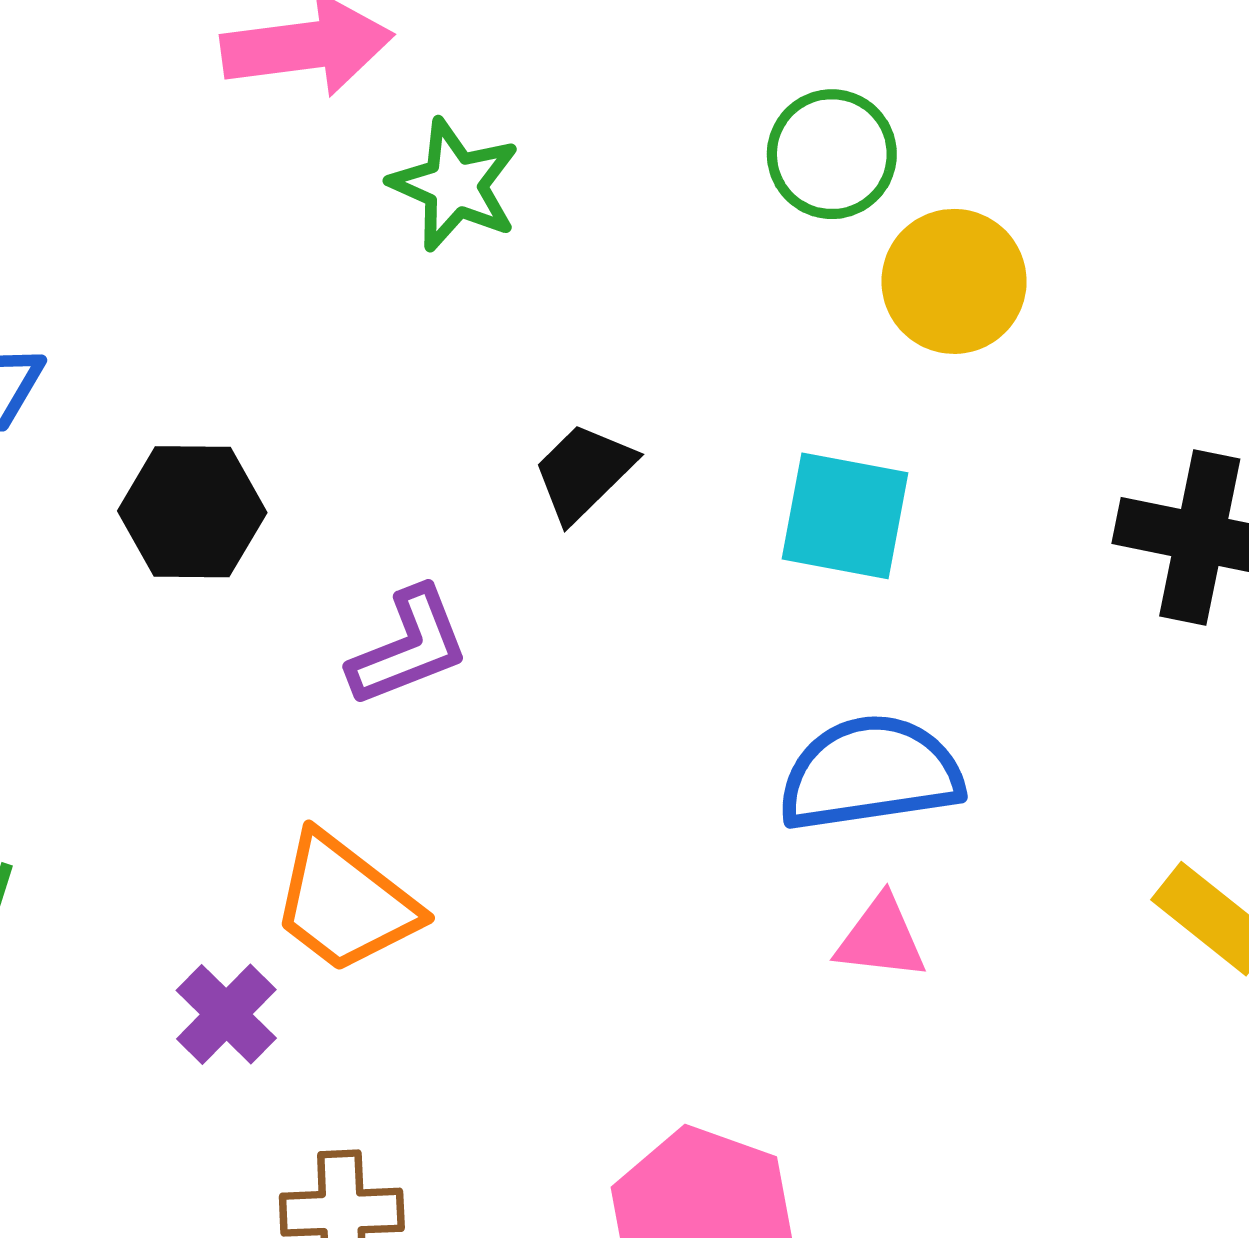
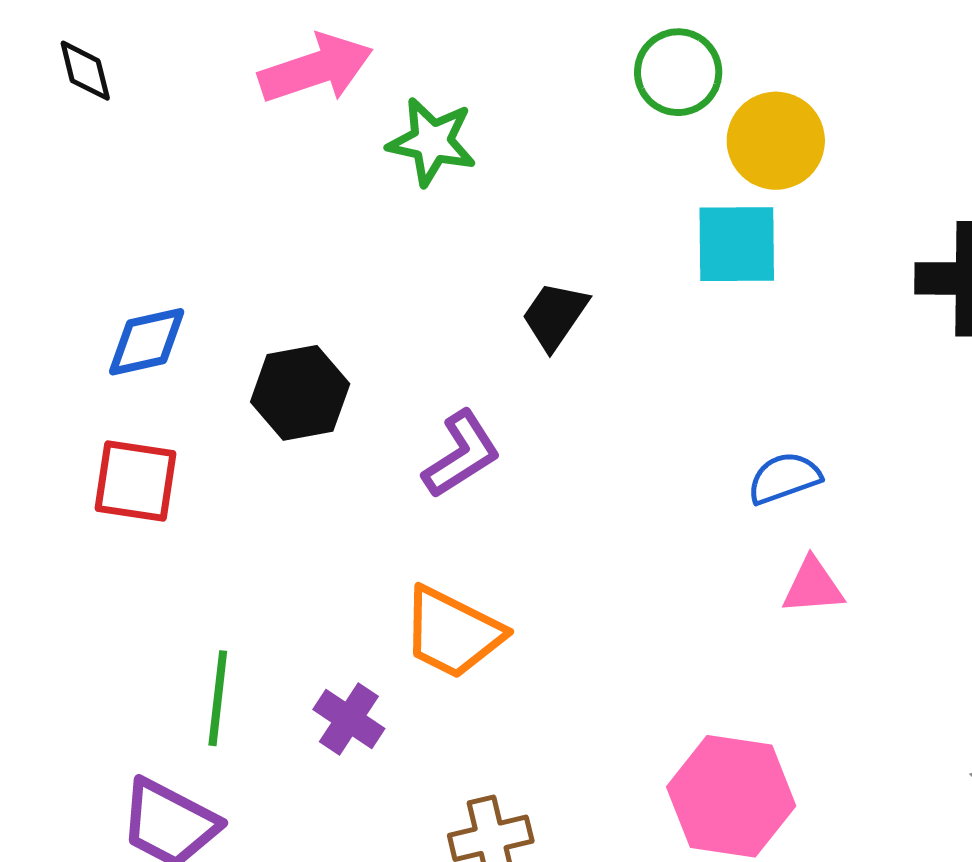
cyan square: (845, 516) -> (737, 244), moved
blue semicircle: (870, 773) -> (784, 478), size x0.6
purple cross: (226, 1014) -> (349, 719), moved

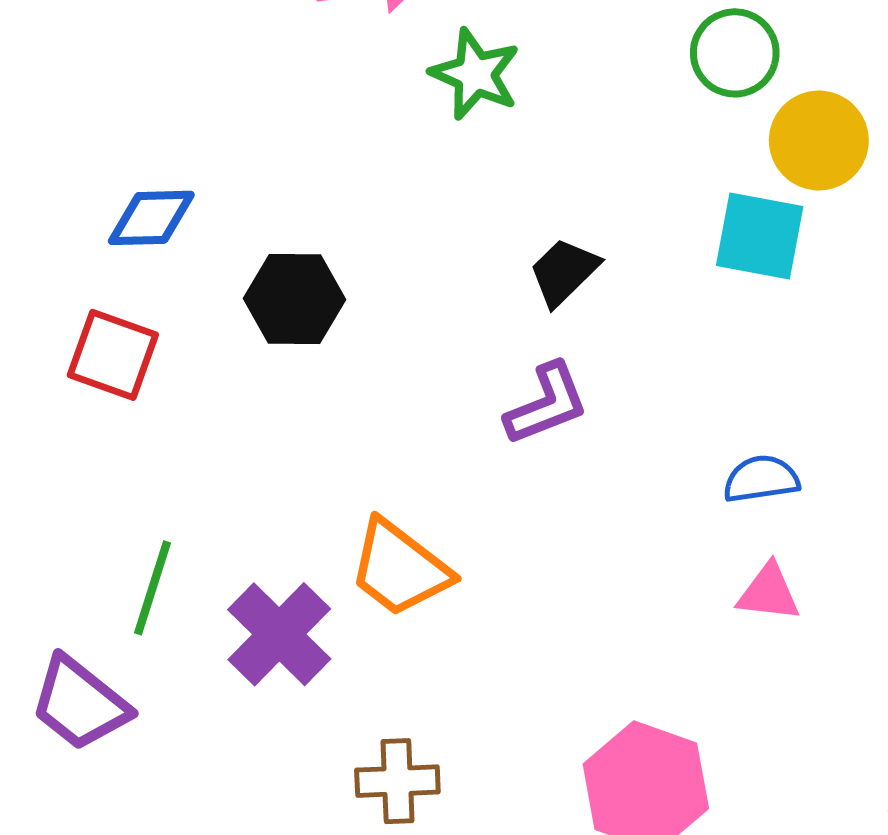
purple L-shape: (461, 454) -> (547, 404), moved
purple cross: (349, 719) -> (279, 634), size x1.5

